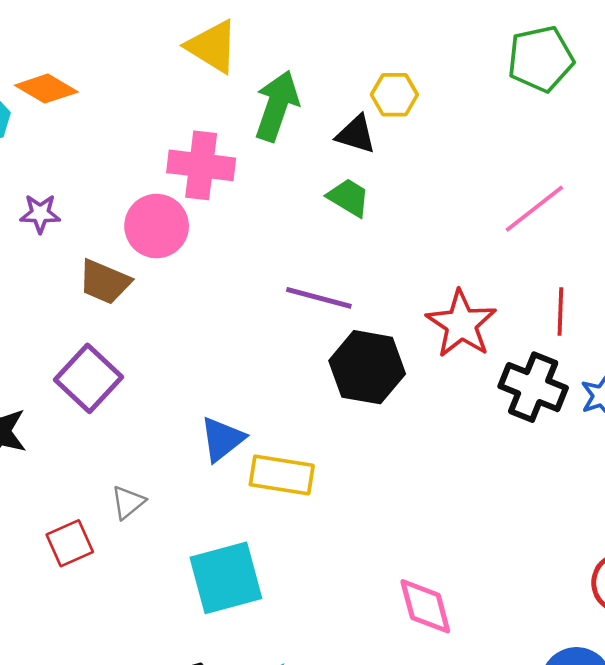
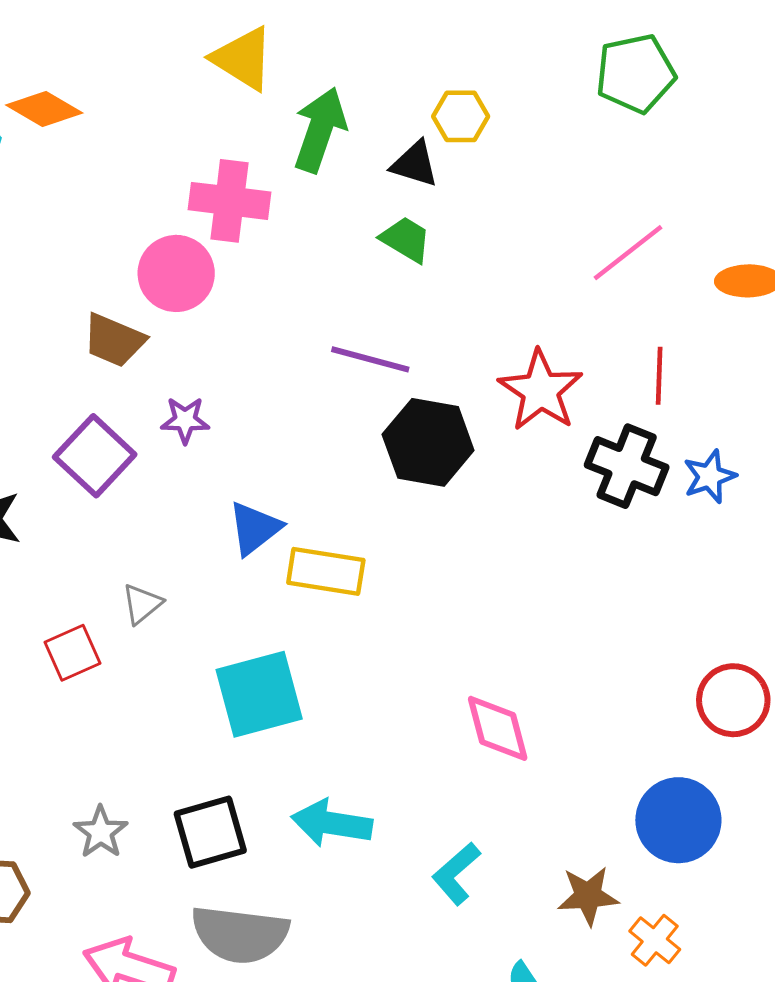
purple star: (40, 214) -> (185, 420), moved

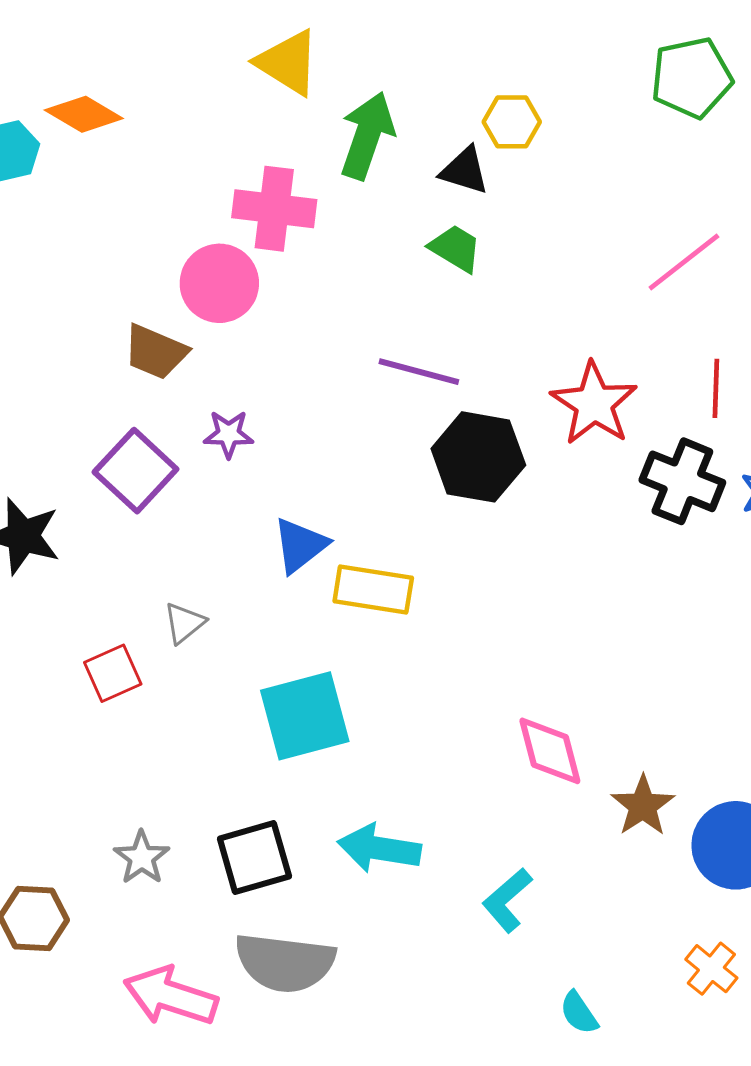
brown star: (588, 896) -> (643, 806), moved, turned -30

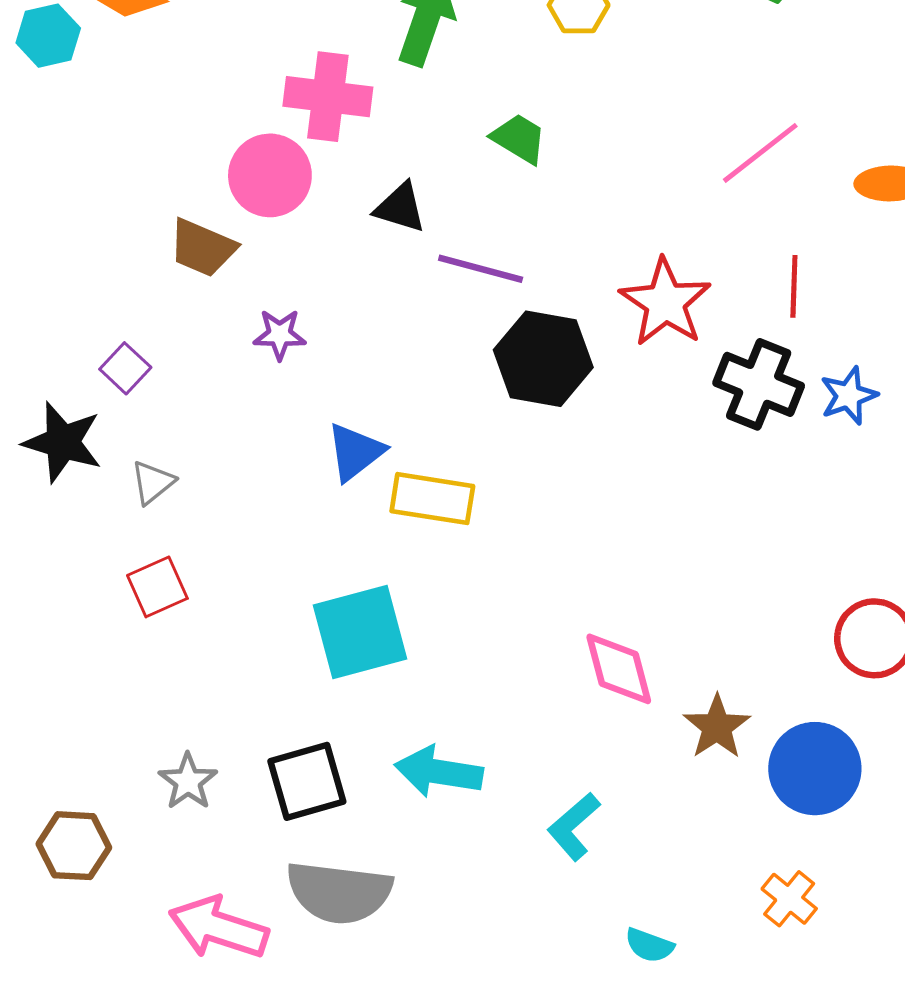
black triangle: (465, 171) -> (400, 208), moved
purple square: (136, 471) -> (125, 368), moved, size x0.6
gray triangle: (184, 623) -> (153, 482), moved
cyan semicircle: (579, 1013) -> (649, 945), turned -36

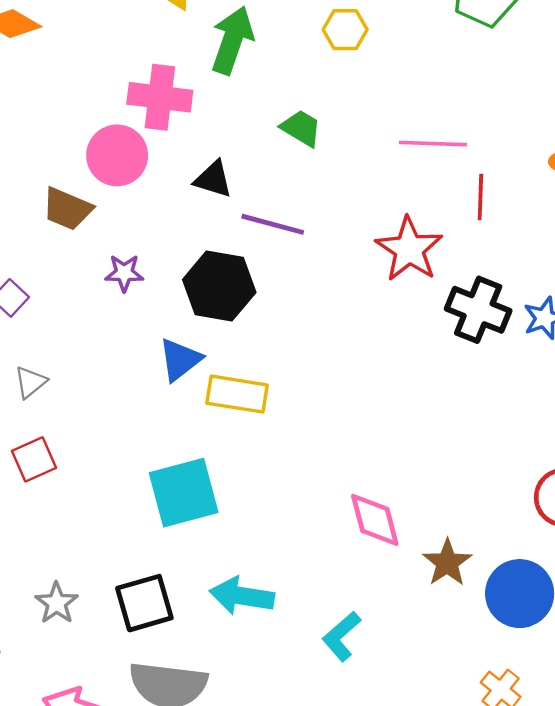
pink line: (760, 153) -> (433, 144), moved, turned 40
red line: (794, 286) -> (480, 197), moved
black hexagon: (543, 359) -> (219, 286), moved

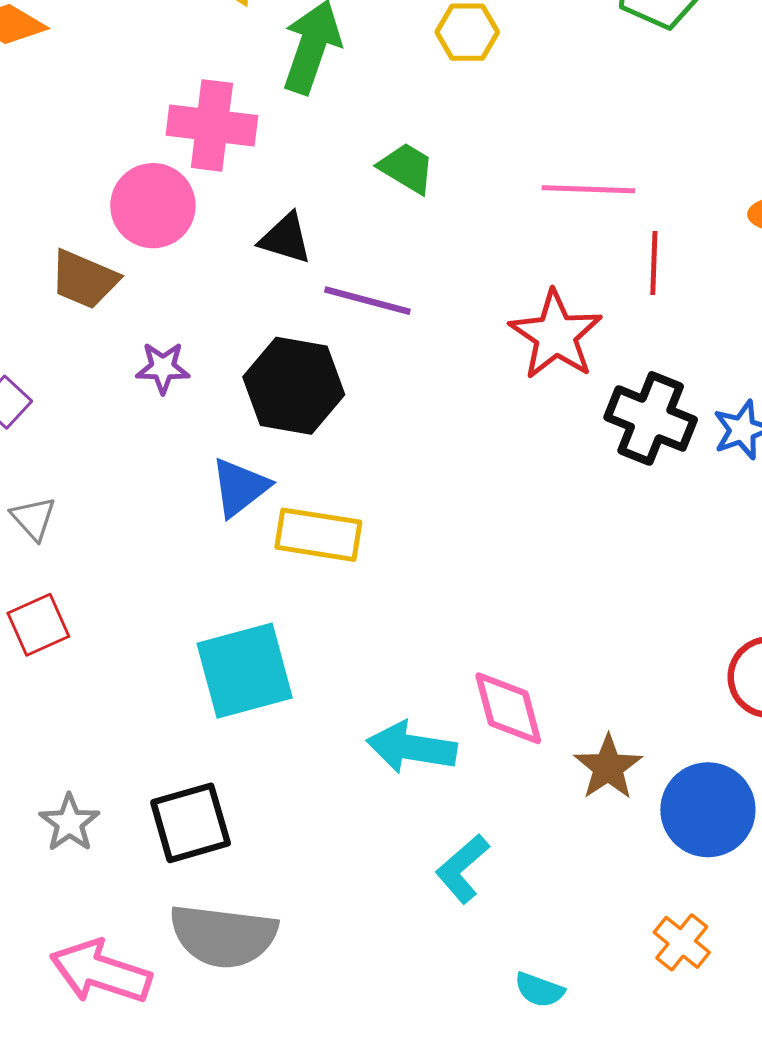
gray triangle: (30, 382) -> (33, 518), turned -33
cyan arrow: (242, 596) -> (412, 748), moved

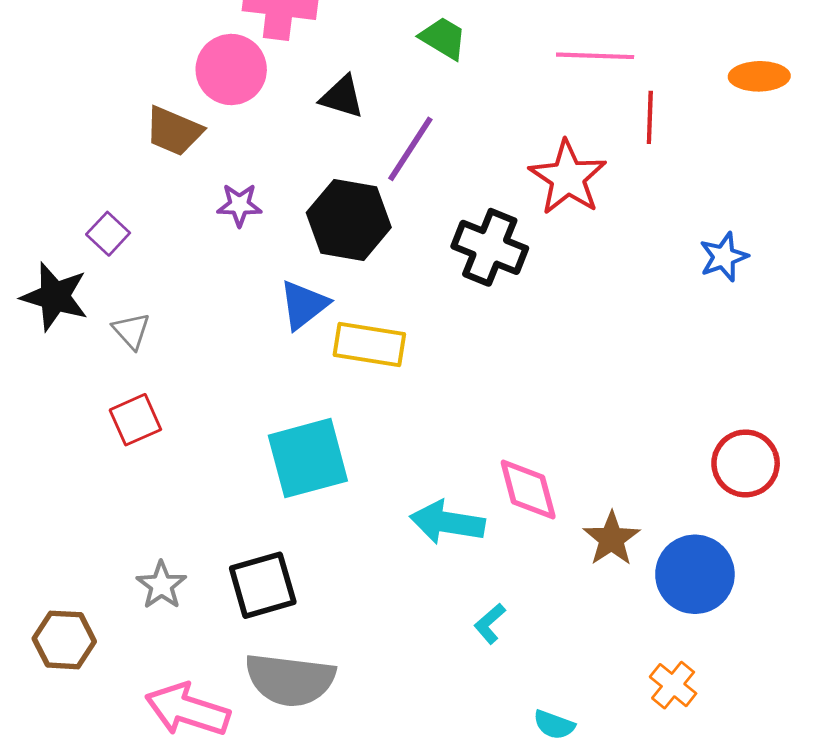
purple line: (367, 301) -> (410, 149), turned -72
black cross: (651, 418) -> (490, 247), moved
cyan L-shape: (462, 869) -> (490, 624), size x0.7

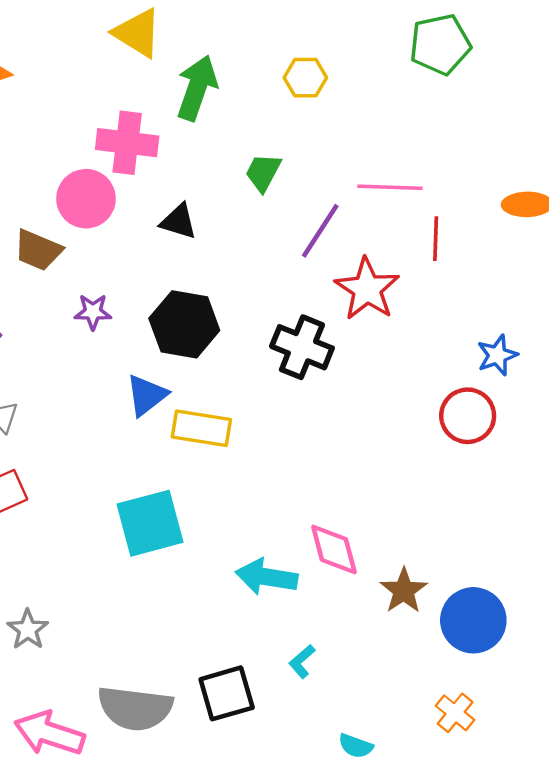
green trapezoid: (443, 38) -> (263, 172), turned -93
purple line: (410, 149) -> (320, 231), moved
red circle: (746, 463) -> (468, 416), moved
black square: (263, 585) -> (227, 693), moved

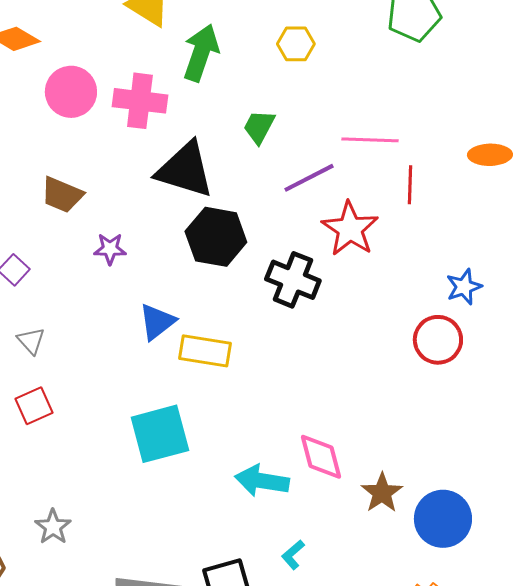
pink circle: (86, 199) -> (71, 92), moved
black triangle: (179, 222) -> (185, 170), size x1.8
purple line: (320, 231) -> (309, 178), turned 30
black hexagon: (184, 324) -> (216, 237), moved

